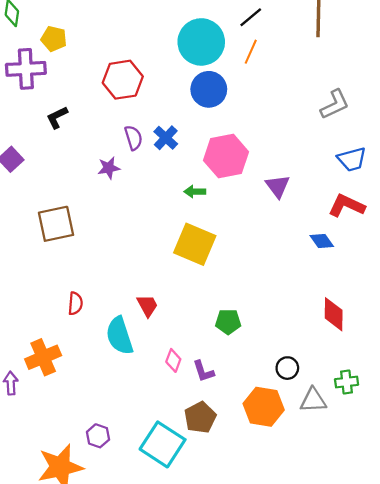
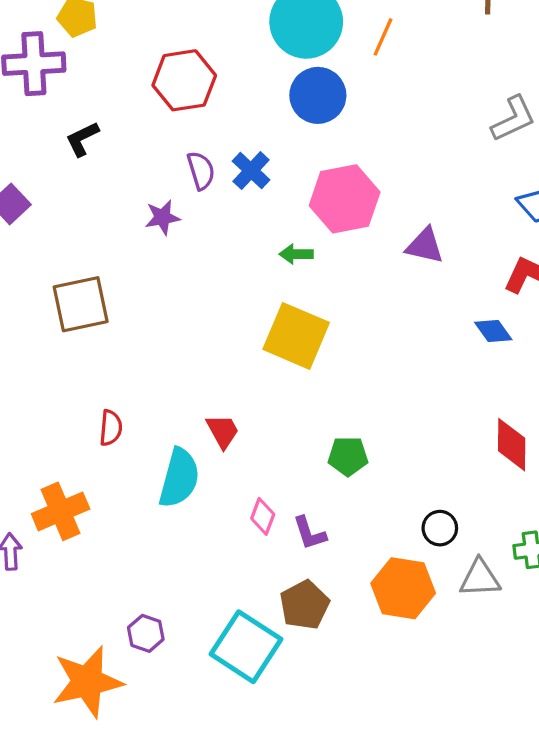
purple triangle: (278, 186) -> (425, 246), turned -40
cyan semicircle: (119, 336) -> (179, 478), turned -147

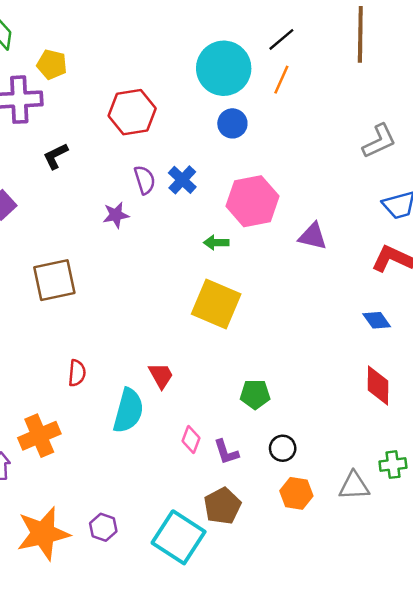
blue circle: (318, 95) -> (232, 123), size x0.7
blue diamond: (493, 331) -> (377, 320), moved
black circle: (440, 528) -> (283, 448), moved
orange hexagon: (403, 588) -> (296, 493), size x0.7
orange star: (87, 682) -> (43, 534), moved

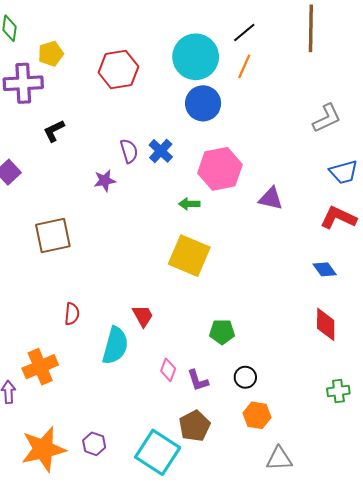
yellow pentagon: (52, 64) -> (51, 54), turned -30
red hexagon: (132, 112) -> (118, 70), moved
blue circle: (232, 123) -> (203, 103), size x1.4
gray triangle: (354, 486) -> (279, 459), moved

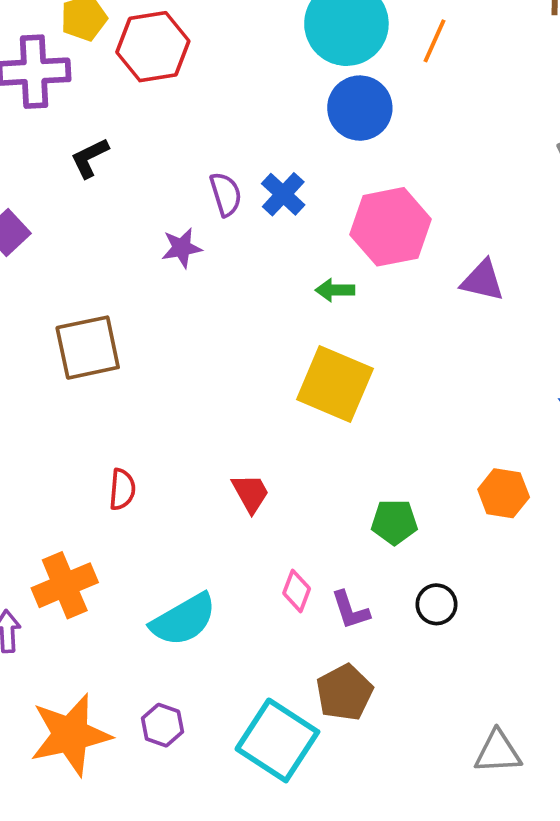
red hexagon: (118, 70) -> (153, 47), moved
cyan semicircle: (115, 346) -> (184, 620), moved, turned 45
orange hexagon: (257, 415) -> (504, 493), moved

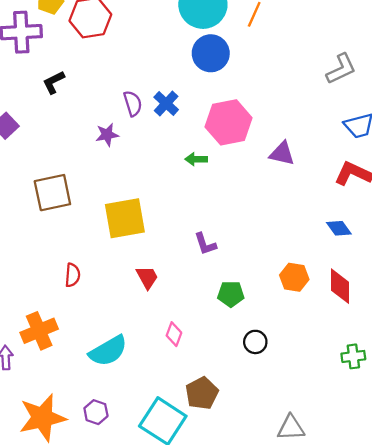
yellow square: (335, 384) -> (125, 218), moved, turned -33
purple L-shape: (350, 610) -> (205, 244), moved

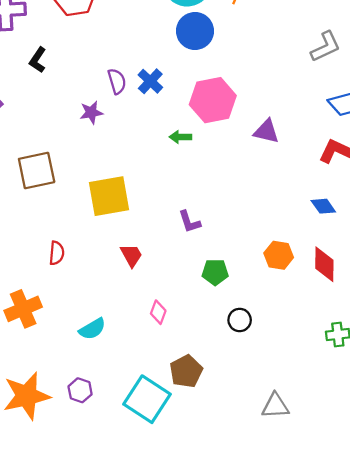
black L-shape: (54, 82) -> (38, 60), turned -30
cyan semicircle: (108, 351) -> (92, 329), size x0.7

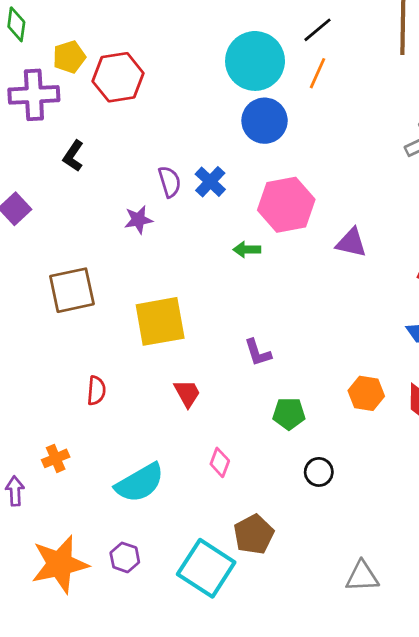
orange cross: (23, 309) -> (56, 458), size x0.6
cyan semicircle: (92, 329) -> (140, 483), size x1.5

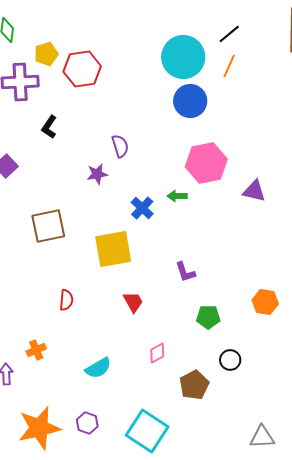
blue cross: (210, 182) -> (142, 208), moved
pink diamond: (220, 462) -> (157, 353), turned 40
cyan semicircle: (140, 483) -> (98, 368), size x0.7
brown pentagon: (254, 534) -> (194, 385), moved

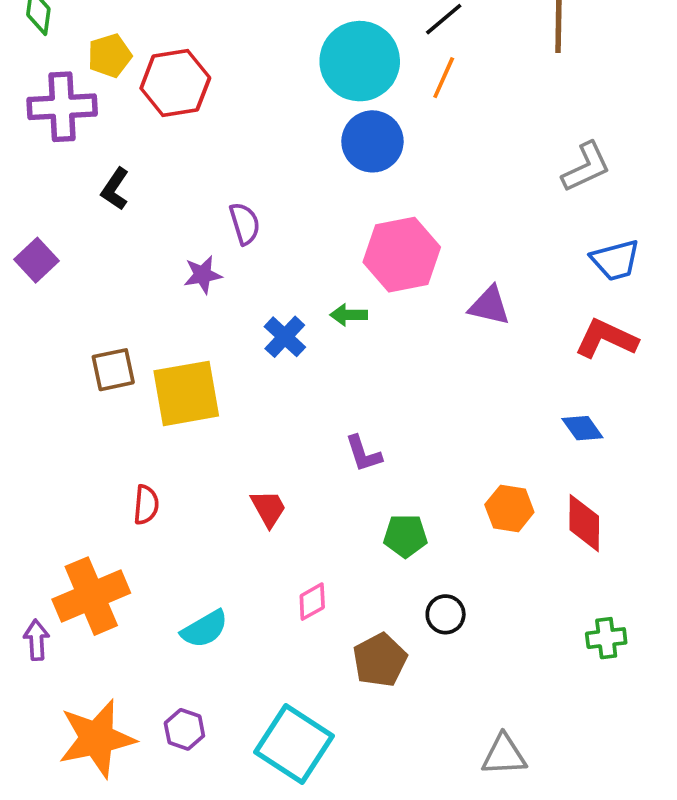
brown square: (48, 226) -> (113, 370), size x0.7
yellow square: (113, 249) -> (186, 393), moved
orange cross: (36, 350) -> (91, 596), size x2.0

